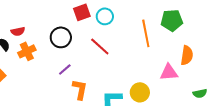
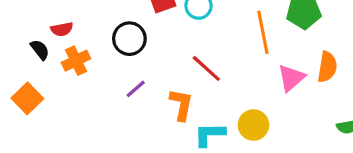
red line: (100, 46) -> (206, 68), moved
pink triangle: (169, 72) -> (291, 78), moved, turned -36
orange L-shape: (80, 89) -> (181, 105), moved

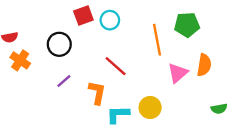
orange cross: (76, 61) -> (20, 60), turned -30

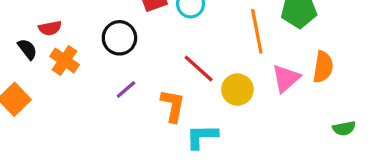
yellow circle: (150, 108) -> (237, 90), moved

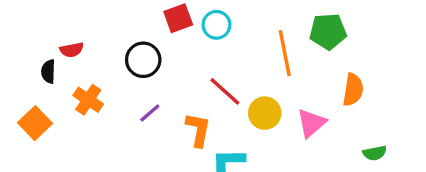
black semicircle: (27, 49) -> (48, 71), turned -140
orange cross: (65, 60) -> (88, 100), moved
pink triangle: (286, 78) -> (311, 123), moved

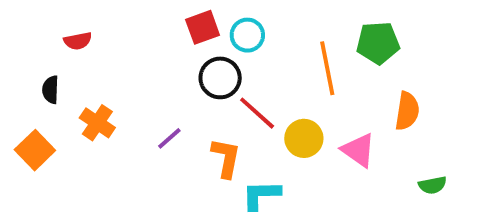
red semicircle: (72, 50) -> (78, 41), moved
black circle: (143, 60) -> (220, 78), moved
pink triangle: (311, 123) -> (358, 150), turned -44

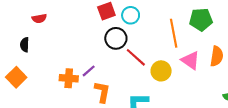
orange cross: (97, 123) -> (69, 78), moved, turned -30
pink triangle: (358, 150) -> (190, 60), moved
orange L-shape: (226, 158) -> (102, 92), moved

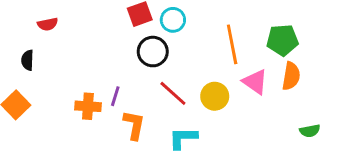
green pentagon: (201, 19) -> (282, 40), moved
red line: (136, 57) -> (173, 93), moved
purple line: (89, 71) -> (115, 96), turned -32

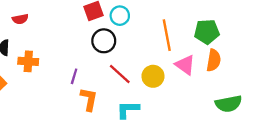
orange cross: (88, 106) -> (28, 61), moved
green semicircle: (310, 131) -> (229, 104), size x1.6

